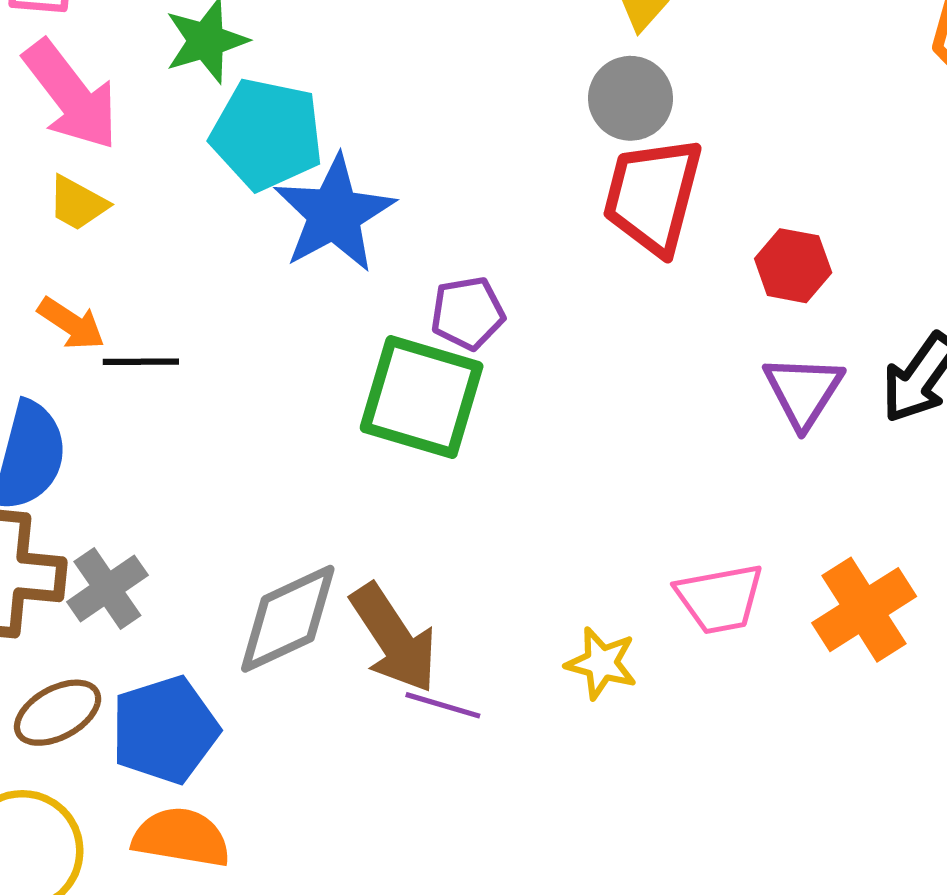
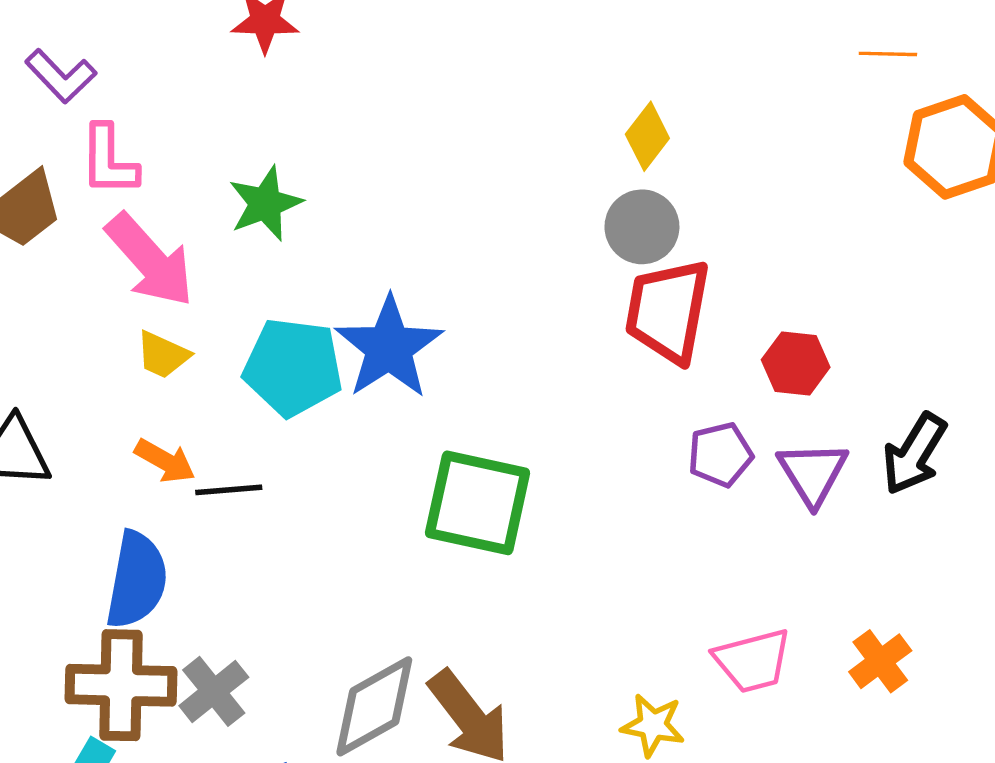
cyan pentagon: (267, 134) -> (293, 367), moved
purple pentagon: (468, 313) -> (720, 455), moved
orange cross: (864, 610) -> (880, 661), size x0.7

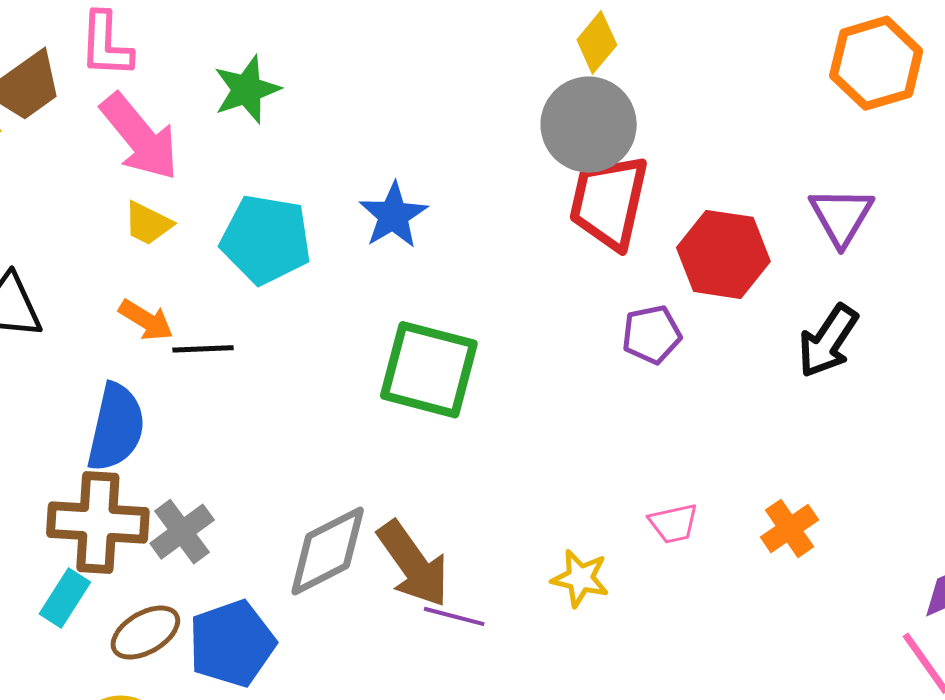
gray circle: (642, 227) -> (589, 125), size x1.4
blue star: (389, 348) -> (393, 215), moved, size x0.7
red hexagon: (796, 363) -> (723, 254), size x1.5
purple triangle: (813, 473) -> (841, 216), moved
pink trapezoid: (753, 661) -> (673, 523), size x0.7

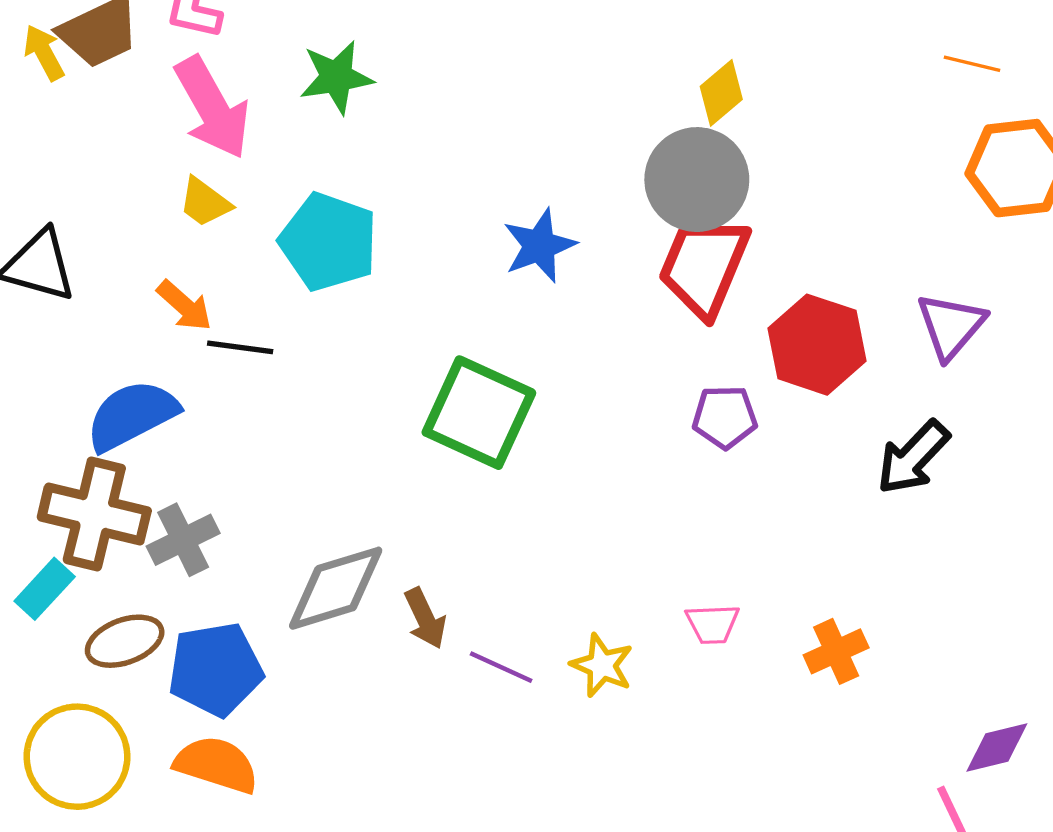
blue star: (393, 215) -> (539, 246), moved
blue semicircle: (116, 427) -> (132, 415), turned -140
brown arrow: (413, 564) -> (425, 618), size x0.6
purple line: (454, 616) -> (501, 667), moved

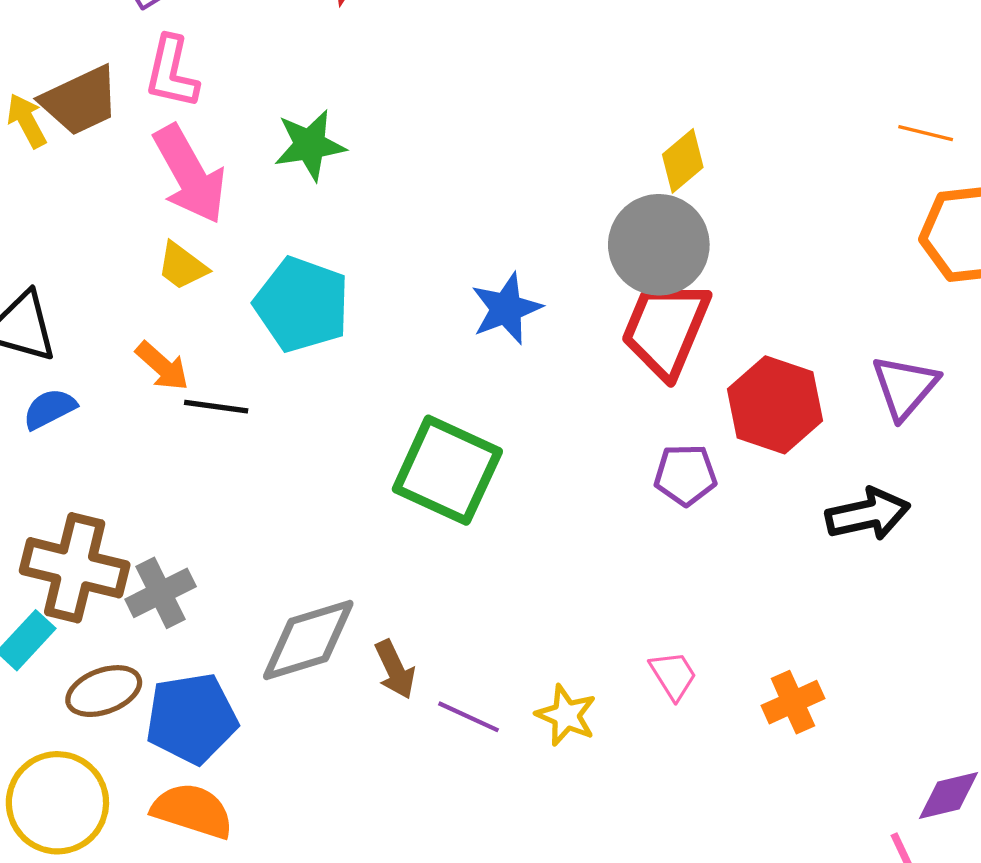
blue semicircle: (132, 415) -> (50, 409), moved, size x0.6
black arrow: (913, 457) -> (868, 514), turned -146
pink trapezoid: (712, 624) -> (673, 675), turned -120

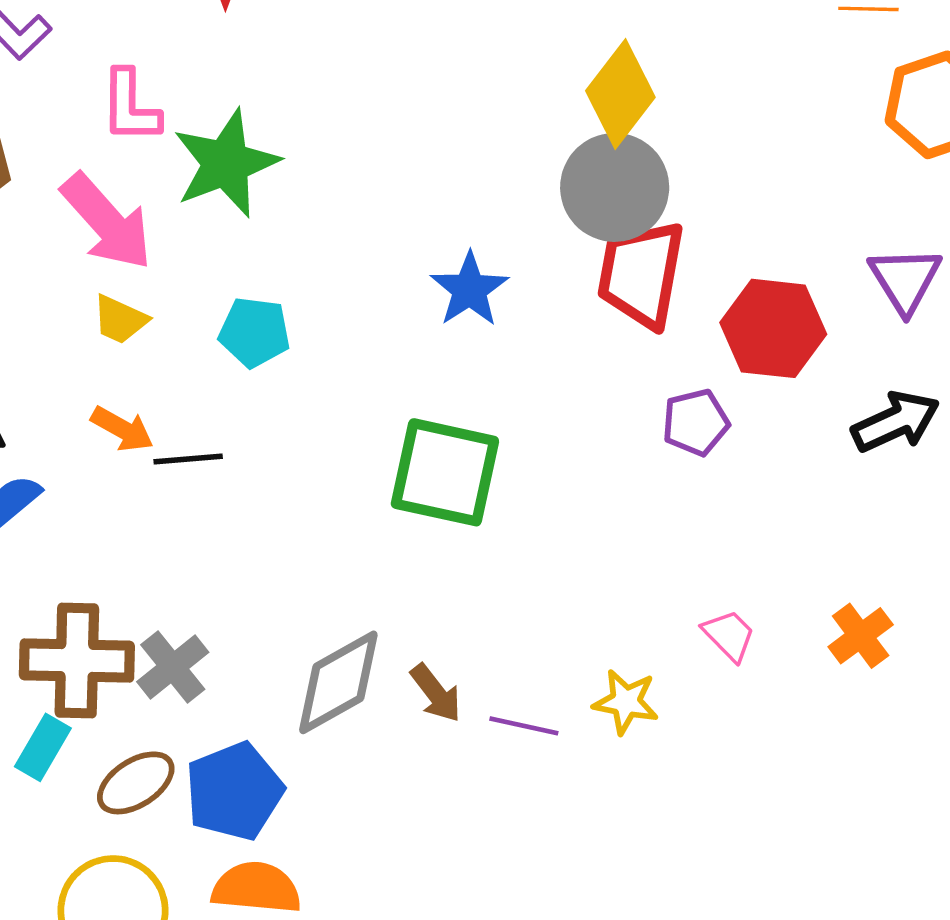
pink L-shape: (172, 72) -> (130, 106), moved
green star: (310, 145) -> (226, 163), size x1.4
yellow diamond: (683, 161) -> (620, 94), size x1.5
cyan pentagon: (302, 304) -> (254, 332), size x0.7

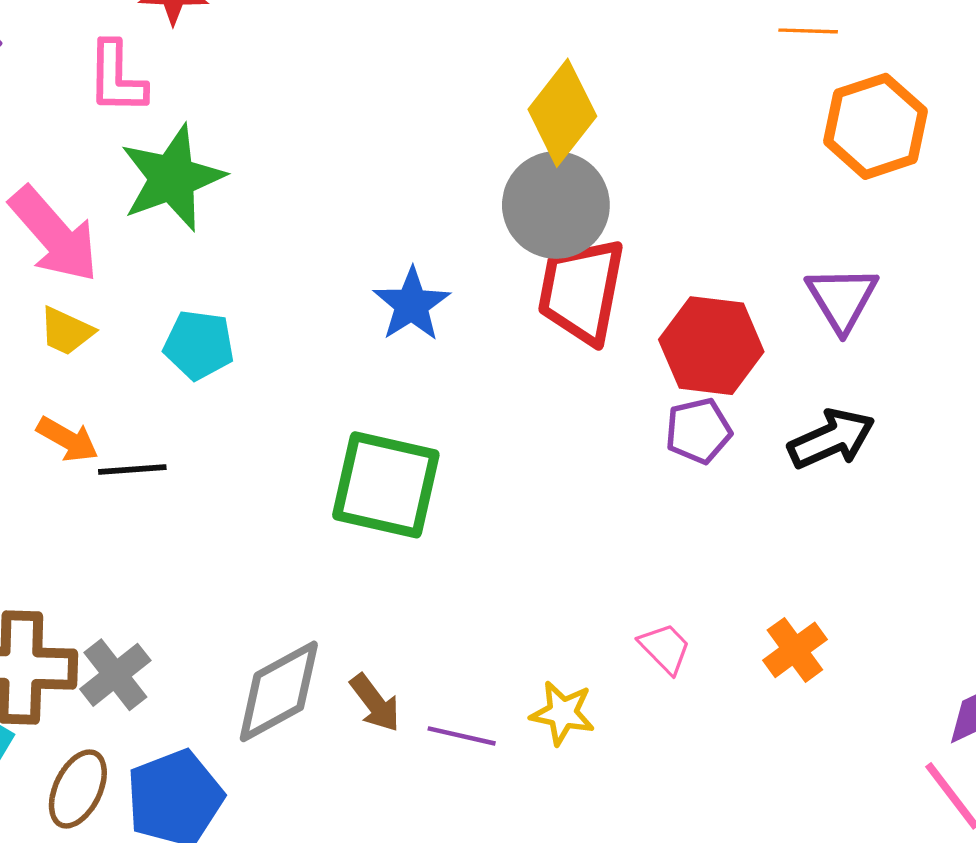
pink L-shape: (130, 106) -> (117, 78), moved
purple pentagon: (696, 422) -> (698, 431), moved
brown ellipse: (136, 783) -> (78, 789), turned -32

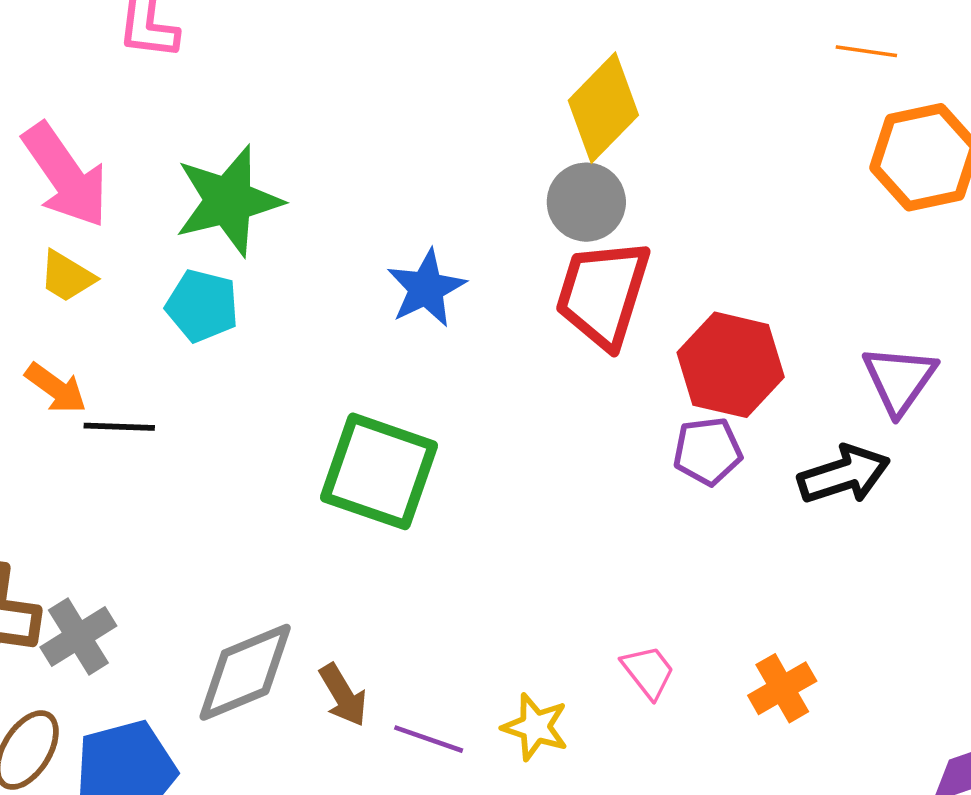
green star: (172, 178) -> (228, 201), moved
gray circle: (556, 205) -> (586, 202), size x0.7
purple triangle: (842, 299) -> (899, 380), moved

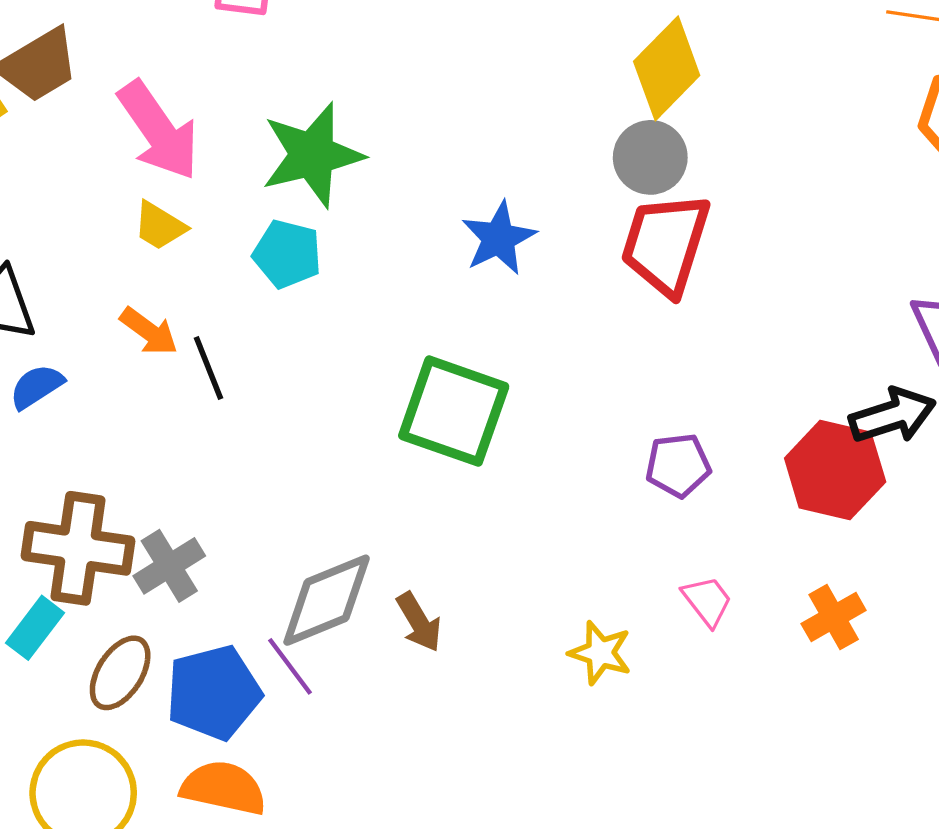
red hexagon: (731, 365) -> (835, 470), moved
black line: (119, 427) -> (209, 368), turned 66
purple pentagon: (708, 451) -> (678, 465), moved
purple line: (429, 739) -> (290, 666), moved, turned 34

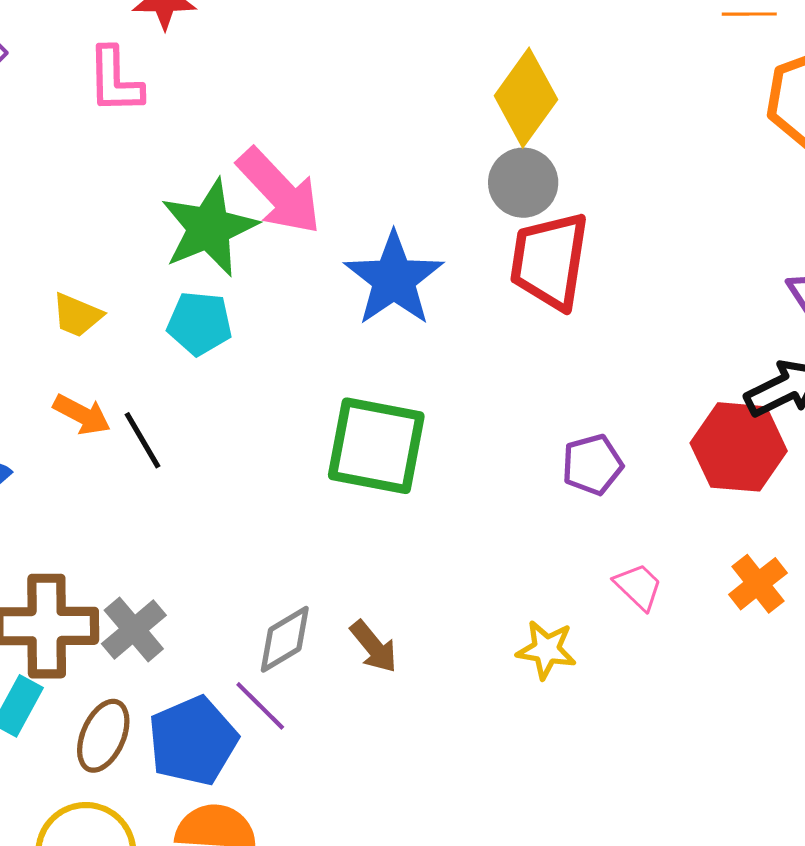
pink arrow: (158, 131) -> (279, 191), moved
blue star: (499, 238) -> (394, 279), size x1.4
gray diamond: (327, 600) -> (285, 639), size x0.7

